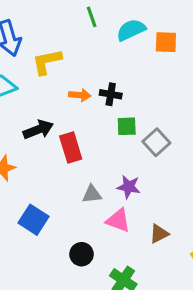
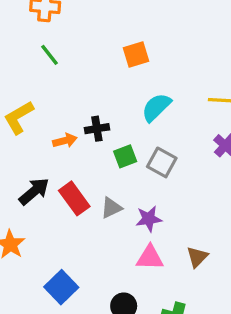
cyan semicircle: (131, 30) -> (156, 107), moved
gray triangle: (92, 194) -> (111, 208), moved
blue square: (34, 220) -> (61, 287), turned 32

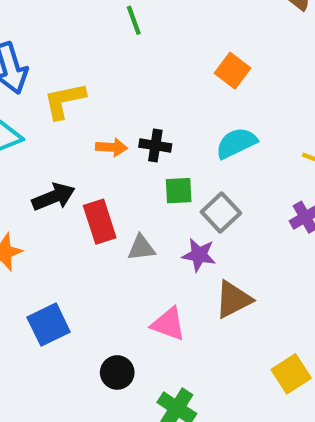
green line: (49, 55) -> (134, 20), moved
orange square: (136, 55) -> (232, 71), turned 36
purple star: (149, 219) -> (199, 255), moved
brown triangle: (197, 257) -> (233, 299), moved, size x1.4

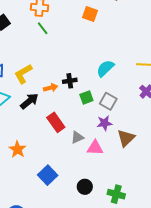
orange square: (232, 71) -> (90, 14), moved
black arrow: (54, 197) -> (29, 101), moved
gray triangle: (141, 248) -> (77, 137), moved
pink triangle: (168, 324) -> (95, 148), moved

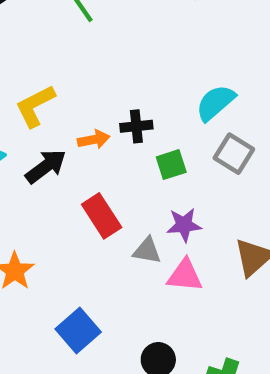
gray square: (108, 101) -> (234, 154), moved
purple star: (104, 123) -> (184, 225), moved
gray triangle: (77, 137) -> (147, 251), turned 32

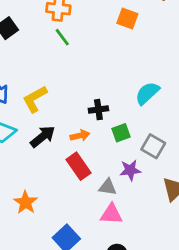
orange arrow: (94, 139) -> (80, 136), moved
gray square: (234, 154) -> (153, 146), moved
pink triangle: (185, 275) -> (111, 214), moved

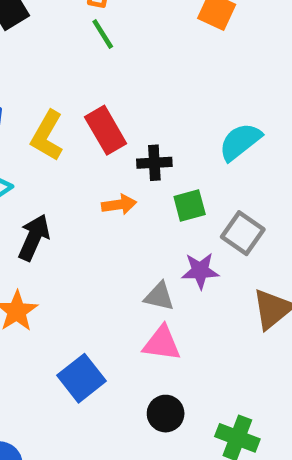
yellow L-shape: (35, 99) -> (47, 136), turned -36
black arrow: (43, 137) -> (34, 237), moved, turned -32
red rectangle: (79, 166) -> (106, 130), moved

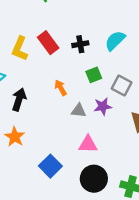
black cross: (154, 163) -> (80, 44), moved
orange arrow: (119, 205) -> (61, 88), moved, turned -105
gray triangle: (159, 296) -> (79, 111), moved
black circle: (166, 414) -> (94, 179), size x1.5

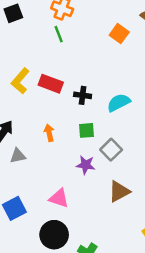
red rectangle: (48, 43) -> (51, 84), turned -50
gray triangle: (79, 111) -> (18, 156), moved, turned -35

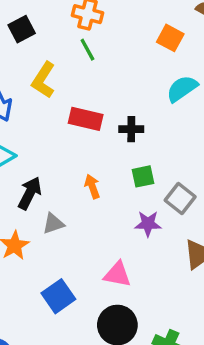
yellow L-shape: (20, 81) -> (43, 80), moved
cyan semicircle: (119, 103) -> (182, 89), moved

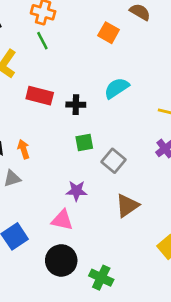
cyan semicircle: (182, 89) -> (117, 88), moved
orange arrow: (92, 186) -> (24, 149), moved
purple star: (148, 224) -> (76, 191), moved

